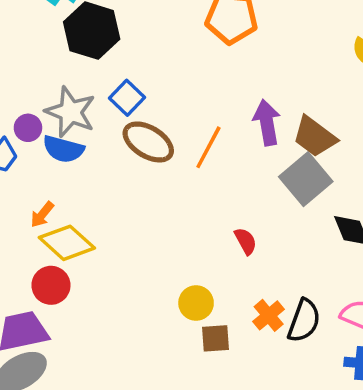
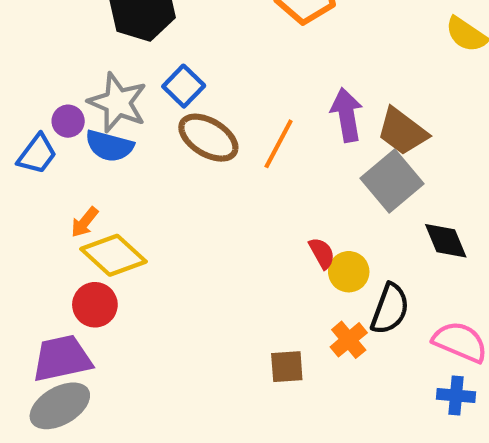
yellow circle: (196, 303) -> (349, 272), moved
black semicircle: (304, 321) -> (390, 309), moved

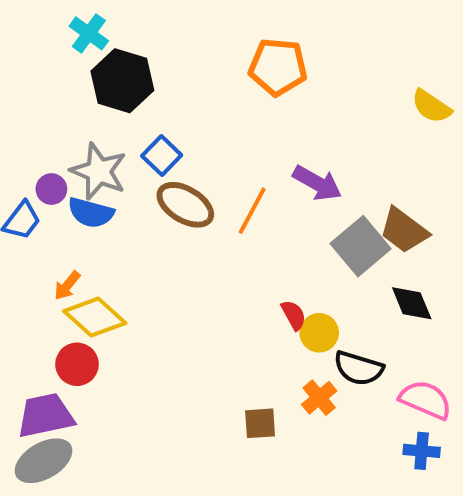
purple arrow: (347, 115) -> (317, 183), turned 129
brown trapezoid: (402, 131) -> (404, 230), moved
black semicircle: (390, 309) -> (359, 368), turned 87

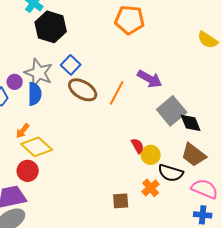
blue semicircle: (91, 213) -> (35, 94), turned -105
brown trapezoid: (404, 230) -> (194, 155), moved
black diamond: (412, 303) -> (191, 123), moved

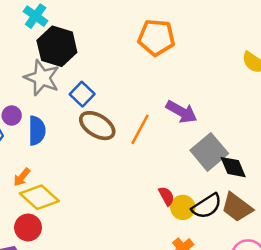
gray star: (39, 73) -> (42, 78), moved
black semicircle: (171, 173) -> (207, 206), moved, turned -50

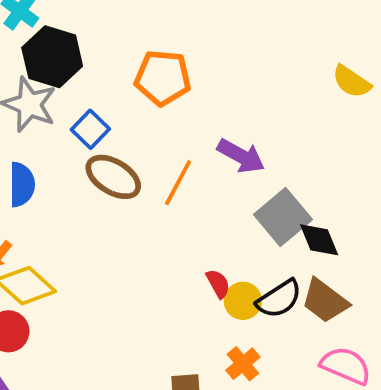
orange pentagon: (156, 37) -> (163, 78), moved

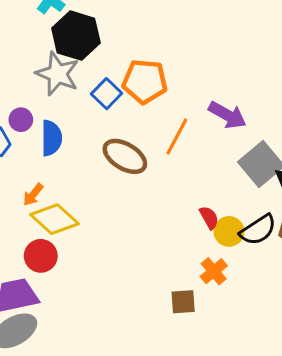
orange pentagon: (163, 78) -> (145, 81), moved
brown ellipse: (113, 177) -> (125, 156), moved
orange cross: (243, 364) -> (214, 271), moved

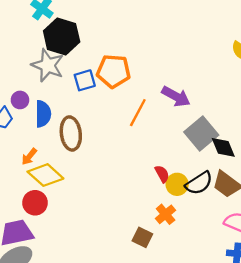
blue square: (107, 94) -> (85, 80), turned 30
brown ellipse: (125, 156) -> (71, 133), moved, turned 52
brown square: (183, 302) -> (142, 237), turned 30

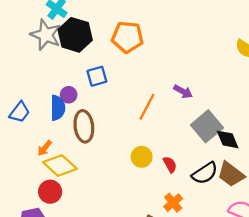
gray star: (48, 65) -> (46, 35), moved
orange pentagon: (114, 71) -> (127, 37), moved
purple arrow: (176, 97) -> (183, 91), size x0.7
purple circle: (20, 100) -> (69, 95), moved
yellow circle: (177, 184) -> (142, 157), moved

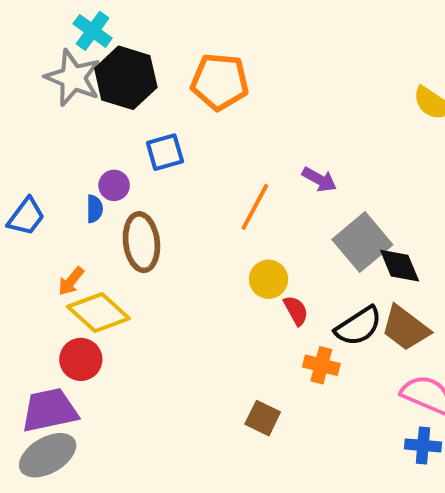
blue semicircle: (58, 108) -> (95, 209), size x0.6
yellow circle: (142, 157) -> (269, 279), moved
orange cross: (173, 203) -> (321, 365), moved, turned -36

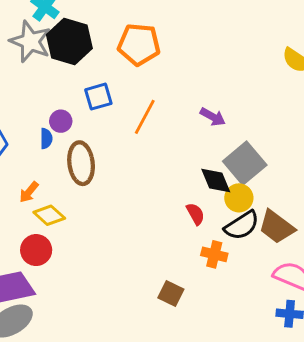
orange line: (255, 207) -> (145, 117), moved
black diamond: (400, 266) -> (216, 181), moved
yellow circle: (269, 279) -> (239, 198), moved
yellow diamond: (98, 312) -> (49, 215), size x0.7

